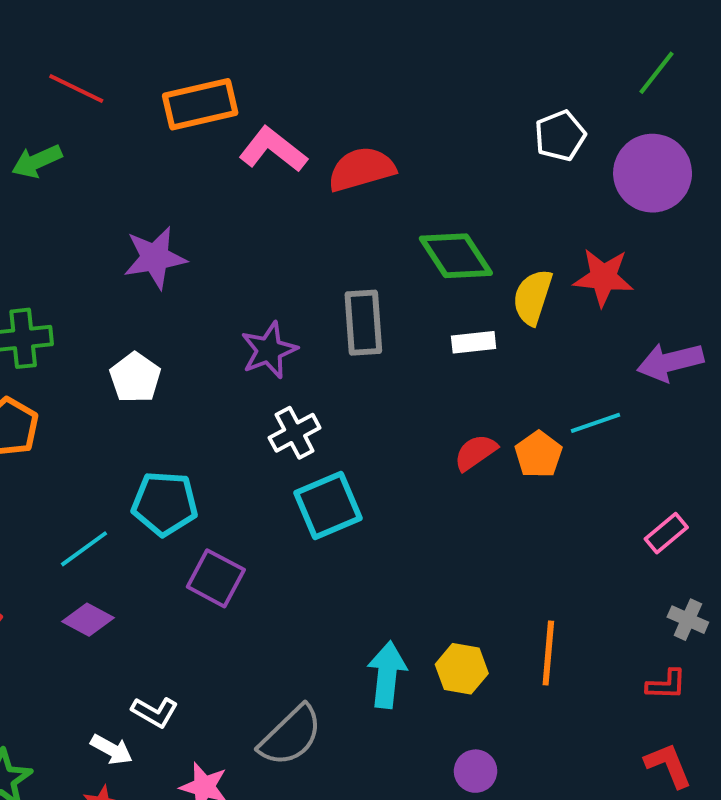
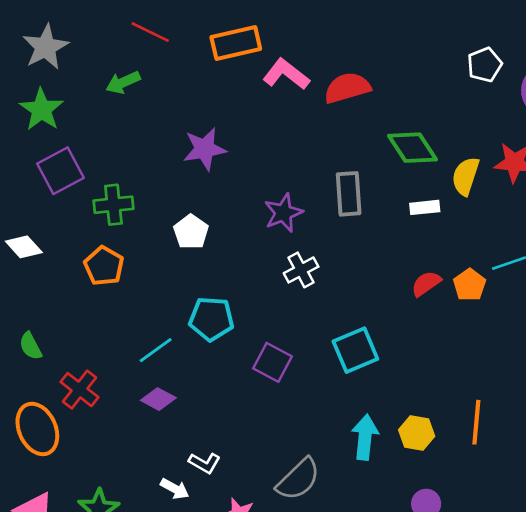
cyan square: (328, 506) -> (355, 350), moved
purple square: (216, 578) -> (273, 362), moved

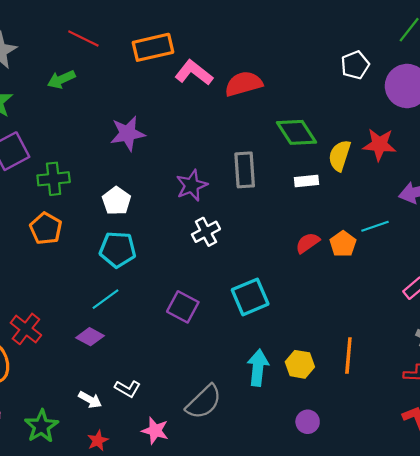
cyan pentagon: (211, 319) -> (118, 249), moved
cyan line: (156, 350) -> (105, 299), moved
white arrow: (175, 489) -> (90, 400), moved

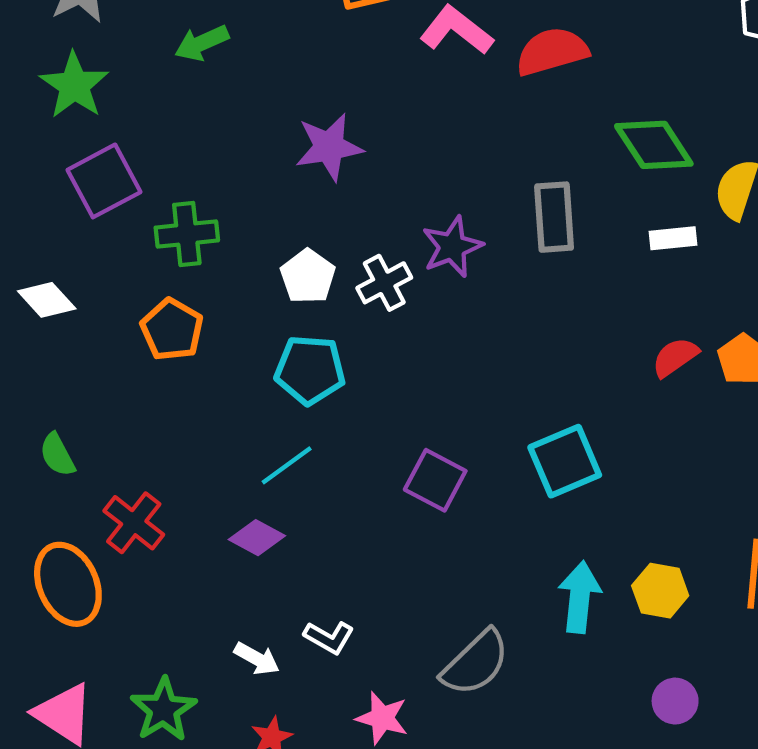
white cross: (206, 232) -> (384, 283), moved

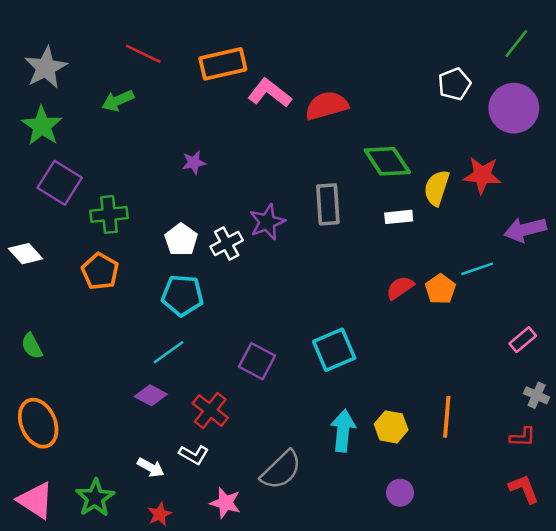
purple star: (329, 147) -> (194, 163), size x0.6
purple square: (104, 181) -> (60, 183), turned -30
red cross: (134, 523) -> (210, 410), moved

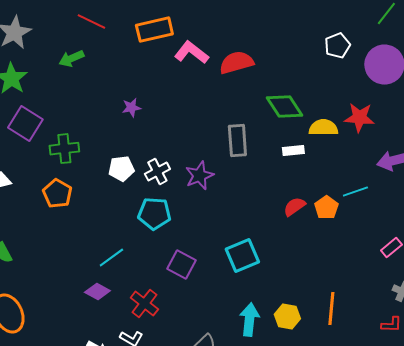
yellow semicircle: (437, 188) -> (323, 128), turned 72
purple star: (267, 222) -> (199, 176), moved
white pentagon: (181, 240) -> (121, 169), turned 30
cyan pentagon: (182, 295) -> (154, 214), moved

